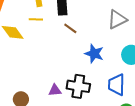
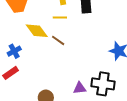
brown line: (70, 28) -> (58, 40), moved

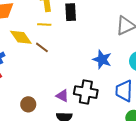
purple triangle: (80, 88) -> (62, 96), turned 32

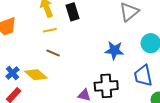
yellow diamond: (21, 37) -> (36, 75), moved

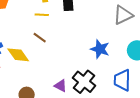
black cross: (106, 86) -> (84, 82), turned 30

